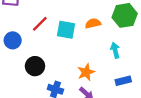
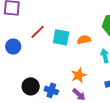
orange semicircle: (93, 23) -> (84, 40), moved
black circle: (35, 66) -> (31, 86), moved

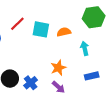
blue cross: (51, 90) -> (31, 83), turned 32

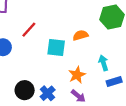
cyan square: (41, 29) -> (56, 48), moved
cyan arrow: (85, 48) -> (104, 63), moved

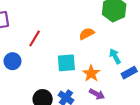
cyan square: (56, 48) -> (66, 63), moved

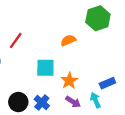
cyan arrow: (115, 56) -> (96, 100), moved

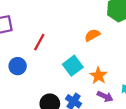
cyan square: (45, 68) -> (73, 66), turned -30

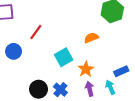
orange semicircle: (92, 35) -> (91, 38), moved
purple arrow: (105, 96) -> (90, 89), turned -136

